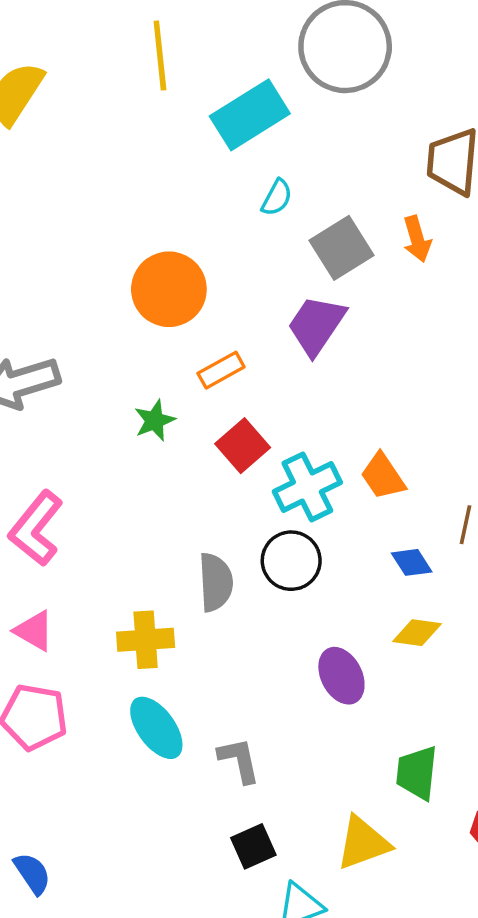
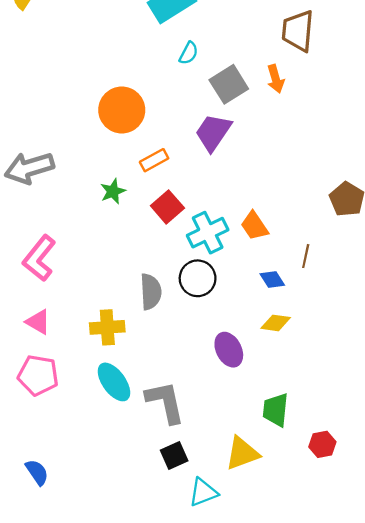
gray L-shape: (239, 760) -> (165, 402), size x1.5

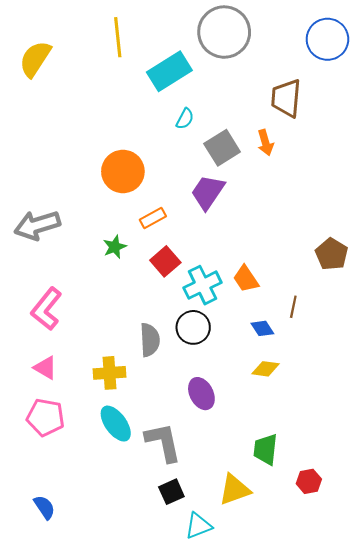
purple ellipse: (229, 350) -> (201, 394), moved

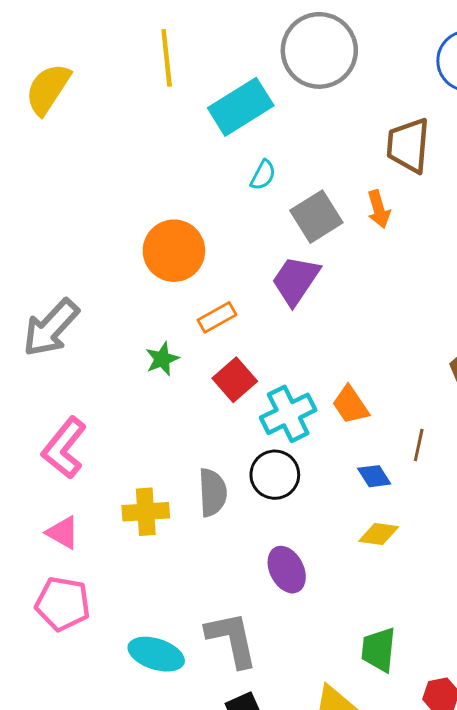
gray arrow: (37, 225) -> (51, 328), turned -30
yellow cross: (109, 373) -> (146, 512), moved
cyan ellipse: (116, 424) -> (156, 654), moved, turned -36

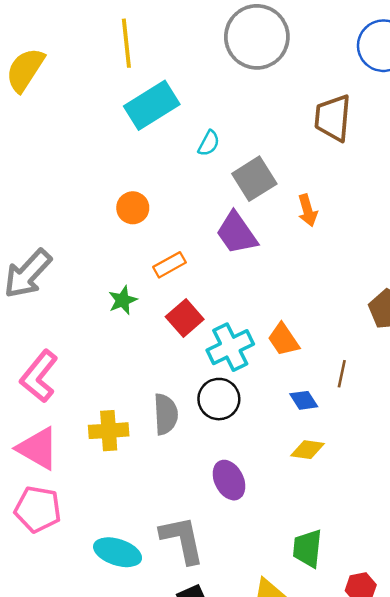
cyan rectangle: (241, 107) -> (152, 105), moved
orange arrow: (379, 209) -> (308, 210), moved
orange circle: (174, 251) -> (133, 208), size x0.6
purple trapezoid: (296, 280) -> (237, 233), turned -69
pink triangle: (63, 533) -> (38, 448), size x1.5

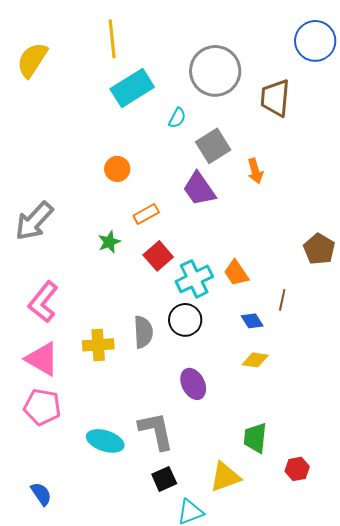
gray circle: (257, 37) -> (215, 71), moved

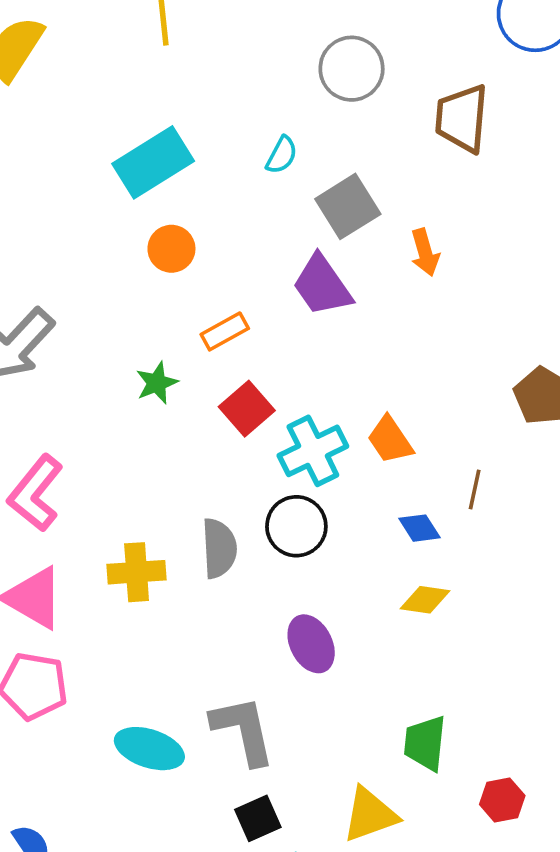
gray circle: (215, 71) -> (352, 69), size x0.7
cyan rectangle: (132, 88) -> (153, 162), moved

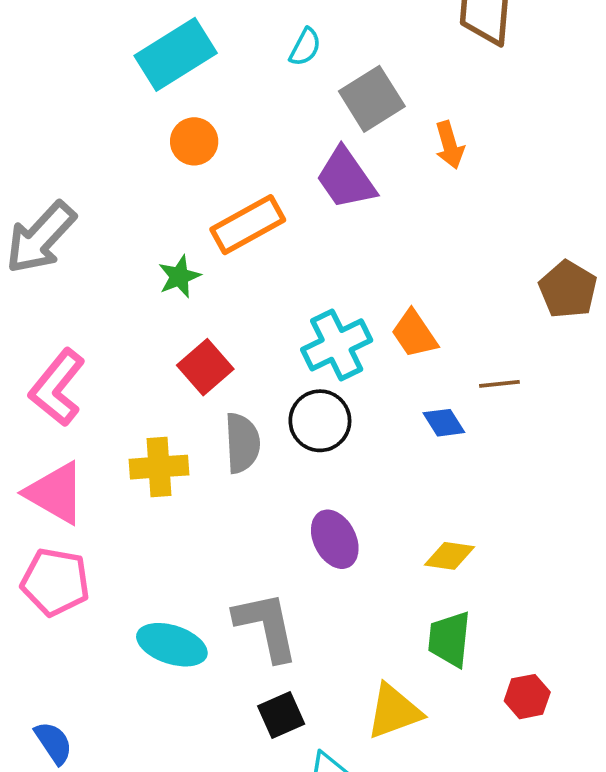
orange rectangle: (225, 331) -> (248, 225), size x1.5
red square: (247, 409) -> (205, 367), moved
brown line: (475, 489) -> (499, 384), turned 72
yellow diamond: (425, 600) -> (449, 556), moved

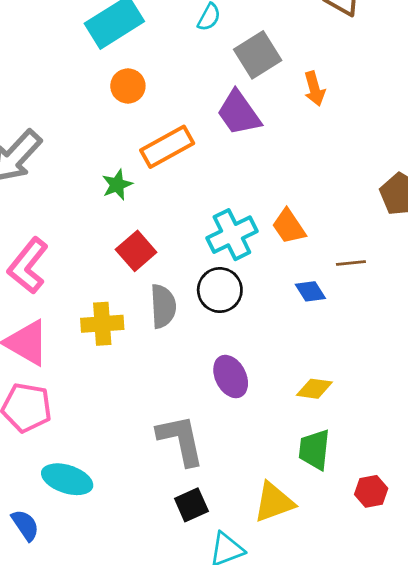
cyan ellipse: (172, 645) -> (67, 479), moved

